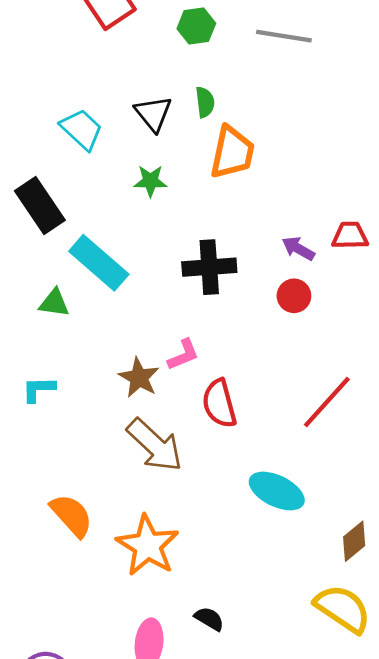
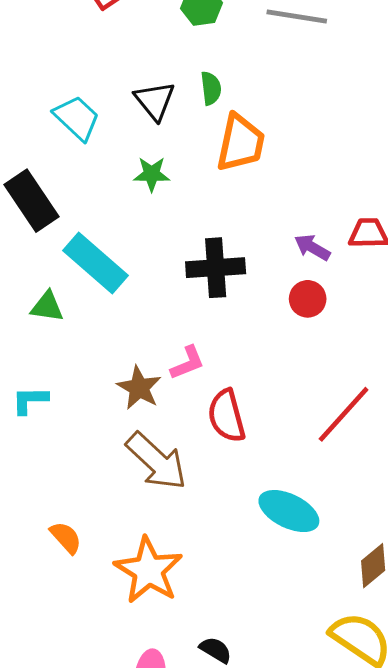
orange semicircle: (72, 515) -> (66, 538), size x0.7

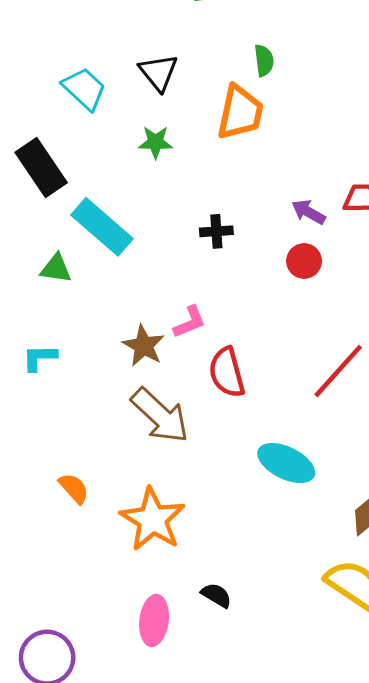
green semicircle: (211, 88) -> (264, 60), moved
black cross: (216, 268) -> (216, 231), size x0.6

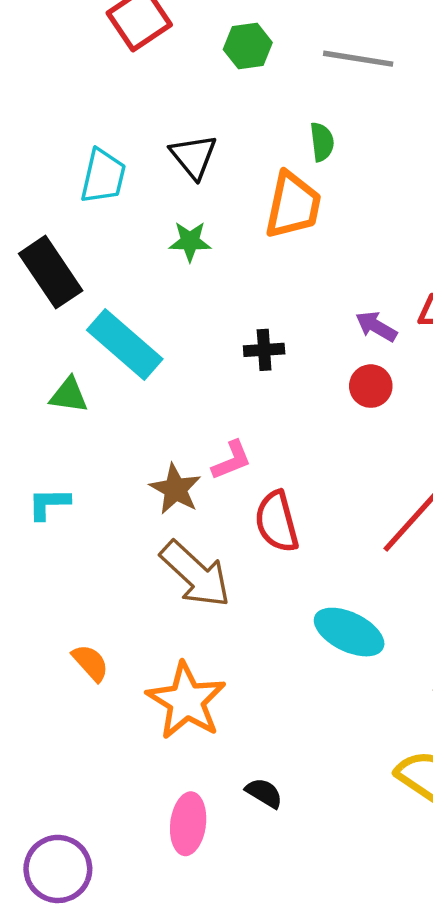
cyan trapezoid: (84, 89) -> (103, 176), turned 60

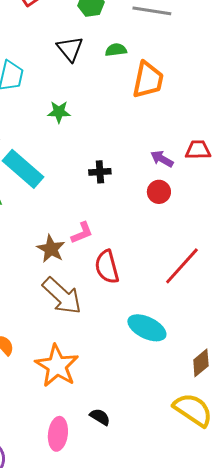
green semicircle: (322, 142) -> (116, 50), moved, turned -90
black triangle: (194, 156) -> (70, 49), moved
orange trapezoid: (293, 205) -> (148, 80), moved

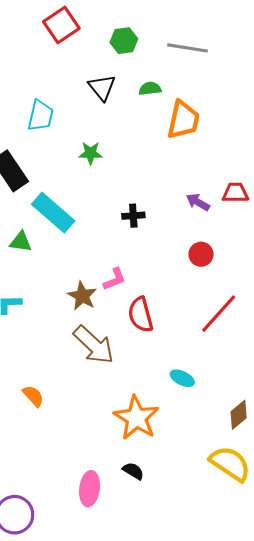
red circle: (159, 192) -> (201, 254), moved
cyan ellipse: (147, 328) -> (182, 378), size x0.6
orange star: (57, 366) -> (136, 418), moved

